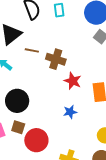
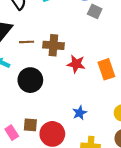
black circle: (17, 101) -> (30, 80), moved
blue star: (70, 112) -> (80, 113), moved

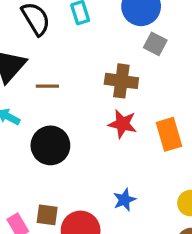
brown cross: (53, 45) -> (121, 81), moved

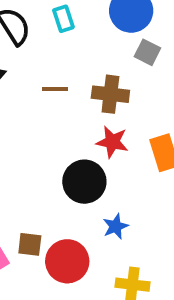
brown line: (47, 86) -> (55, 89), moved
black circle: (50, 145) -> (84, 182), moved

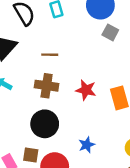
brown cross: (110, 94) -> (47, 86), moved
black circle: (84, 182) -> (45, 124), moved

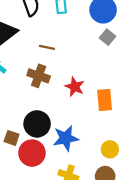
black circle: (45, 124) -> (37, 124), moved
blue star: (87, 145) -> (66, 138), size x1.6

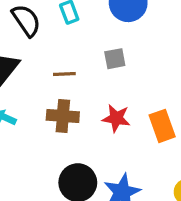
gray square: (108, 37) -> (115, 59), moved, turned -35

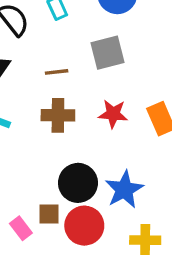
gray square: (115, 59) -> (107, 53), size x1.5

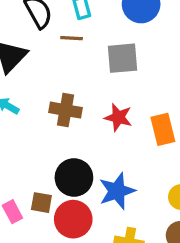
brown line: (57, 72) -> (72, 38), moved

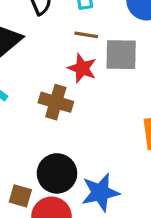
brown line: (72, 38) -> (86, 35), moved
red star: (118, 117) -> (82, 68), moved

